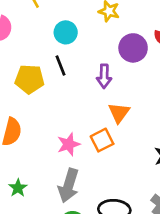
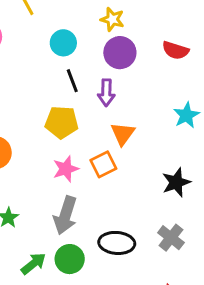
purple circle: (133, 48) -> (120, 53), moved
black line: (61, 65) -> (72, 81), moved
yellow pentagon: (29, 79) -> (62, 122), moved

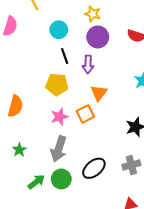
gray cross: (171, 238) -> (131, 165), turned 36
black ellipse: (117, 243) -> (94, 168), turned -45

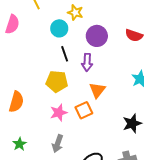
yellow star: (93, 14) -> (75, 12), moved
gray arrow: (59, 149) -> (58, 144), size x0.7

